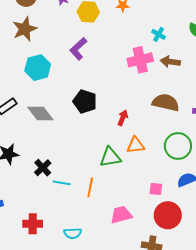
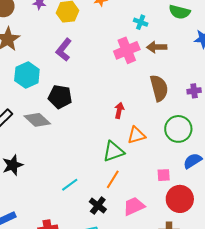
black pentagon: (85, 102) -> (60, 97), moved
brown semicircle: (166, 102) -> (159, 88), turned 72
black cross: (43, 168) -> (98, 206), moved
cyan line: (62, 183) -> (70, 185), turned -36
orange line: (90, 187) -> (113, 179), moved, turned 30

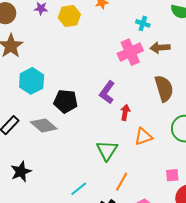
purple L-shape: (64, 50) -> (107, 92), moved
green triangle: (113, 151) -> (107, 150), moved, turned -35

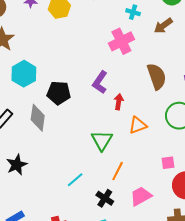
brown arrow: (160, 48) -> (163, 26), moved, turned -30
gray diamond: (44, 125) -> (38, 118), turned 60

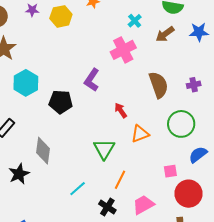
cyan cross: (133, 12) -> (135, 21), turned 32
purple L-shape: (100, 82) -> (92, 80), moved
red arrow: (119, 102) -> (121, 110), turned -42
gray diamond: (38, 118) -> (43, 151), moved

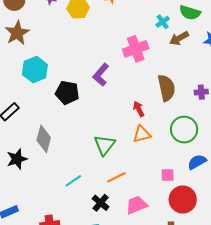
cyan cross: (135, 21) -> (163, 22), moved
red arrow: (121, 110) -> (139, 109), moved
orange line: (120, 180) -> (116, 177), turned 30

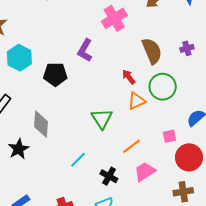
green circle: (184, 130) -> (163, 87), moved
orange line: (116, 177) -> (132, 146), moved

